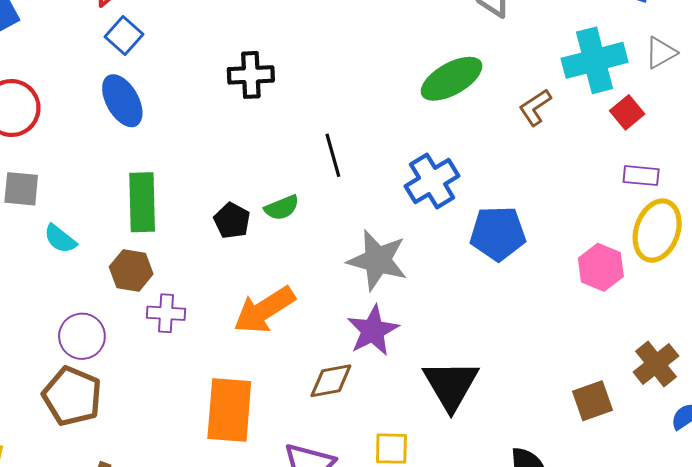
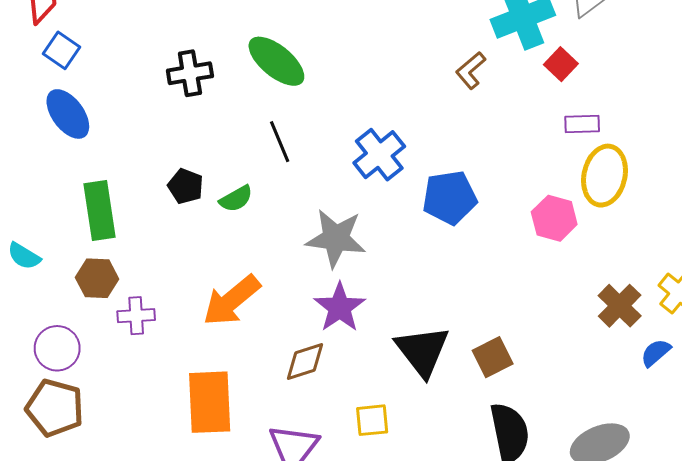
green ellipse: (452, 79) -> (276, 61), moved, turned 76
black pentagon: (232, 221) -> (186, 186), moved
brown square: (593, 401) -> (493, 357), moved

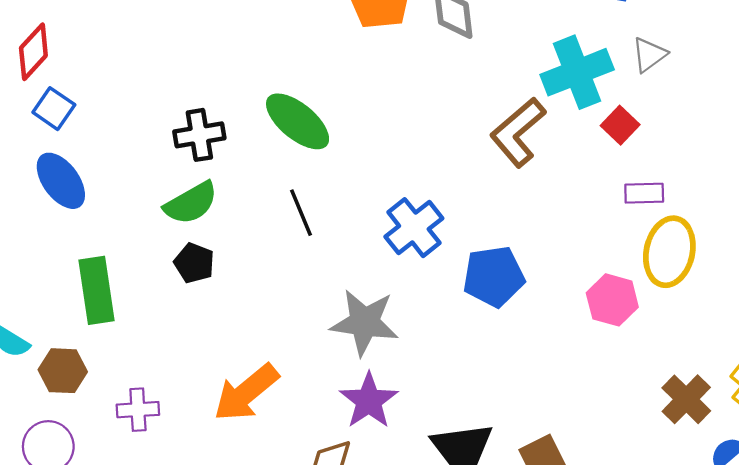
brown L-shape: (471, 70) -> (518, 132), size x1.6
green semicircle: (236, 199) -> (191, 203), moved, size x1.4
brown hexagon: (97, 278) -> (63, 371), moved

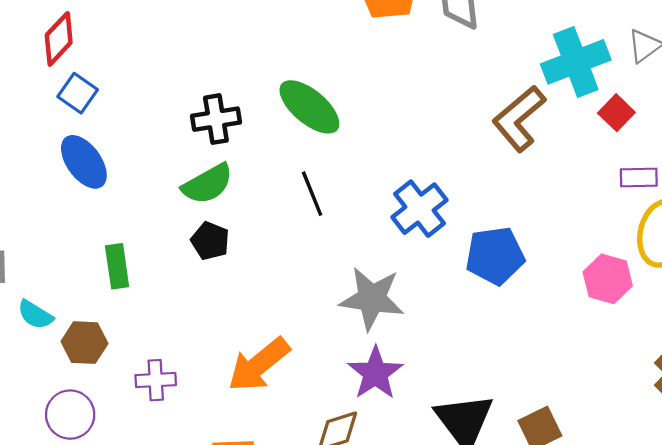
green rectangle: (97, 290) -> (117, 266), size x0.7

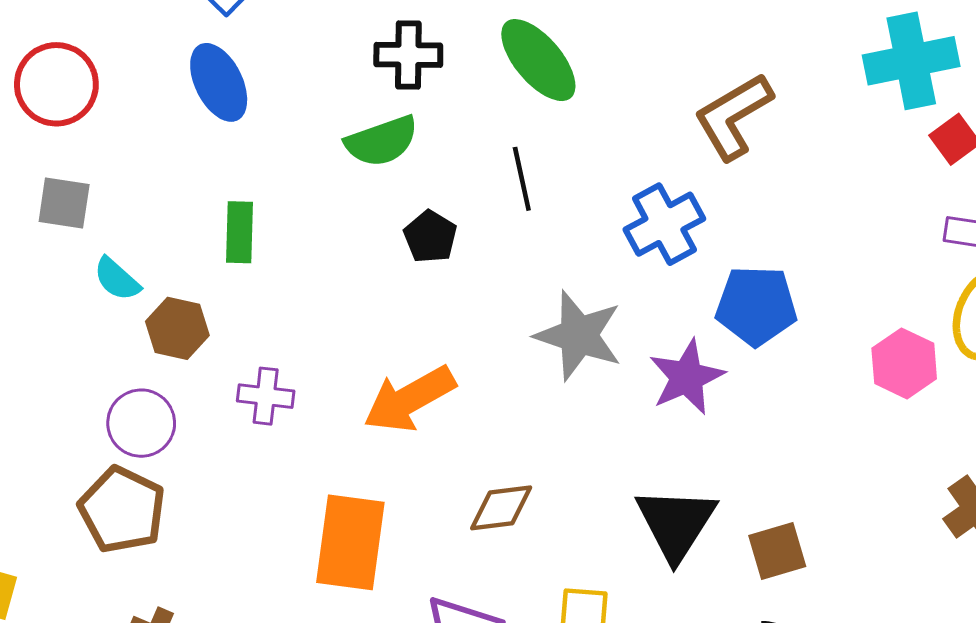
brown L-shape: (519, 119) -> (733, 116), moved
black pentagon: (210, 241) -> (430, 237), moved
purple star: (375, 373) -> (687, 377), moved

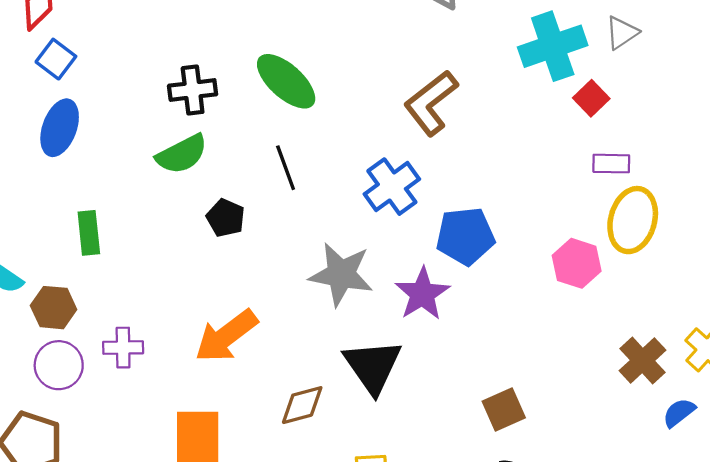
blue ellipse: (219, 82) -> (60, 128), turned 54
purple circle: (141, 423) -> (59, 365), moved
black triangle: (676, 523) -> (373, 366), moved

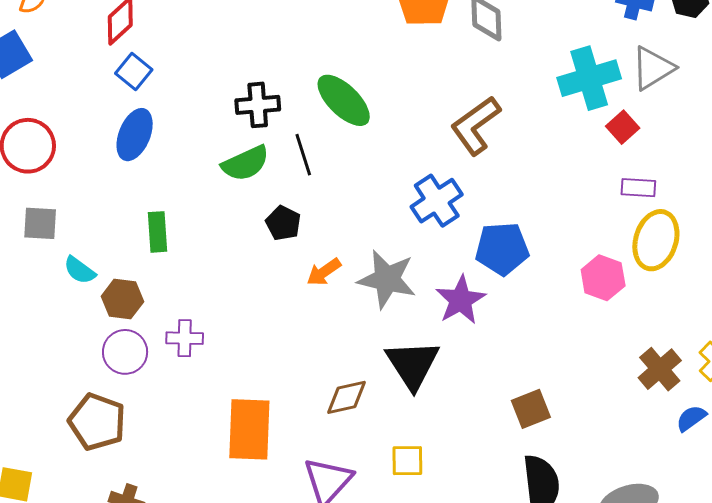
gray triangle: (622, 33) -> (653, 68), size x1.4
black line: (286, 168) -> (303, 155), moved
orange arrow: (226, 336) -> (324, 272), moved, size x0.6

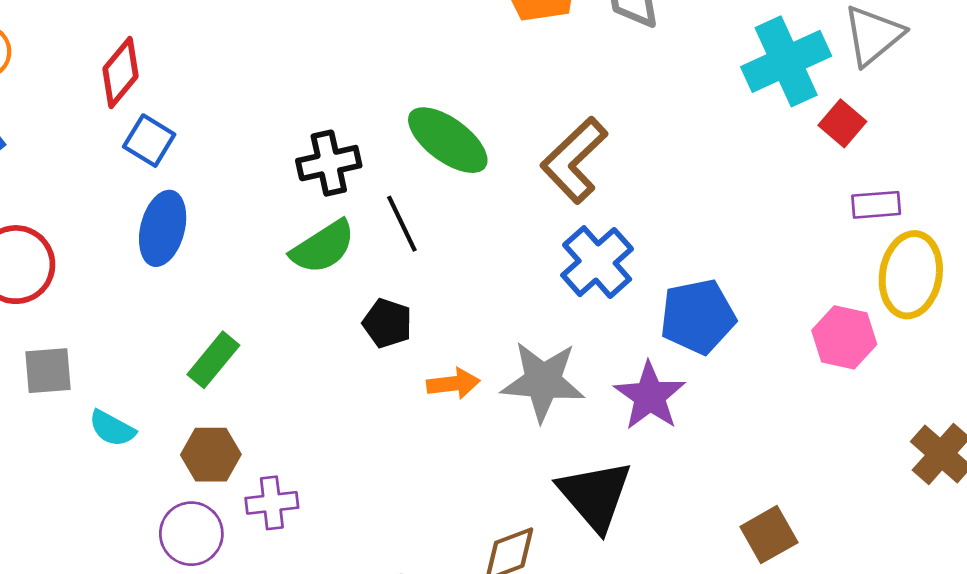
brown L-shape: (475, 125) -> (574, 160), moved
green rectangle: (157, 232) -> (213, 360), turned 51
orange arrow: (324, 272) -> (453, 384), turned -144
brown hexagon: (122, 299) -> (211, 455), moved

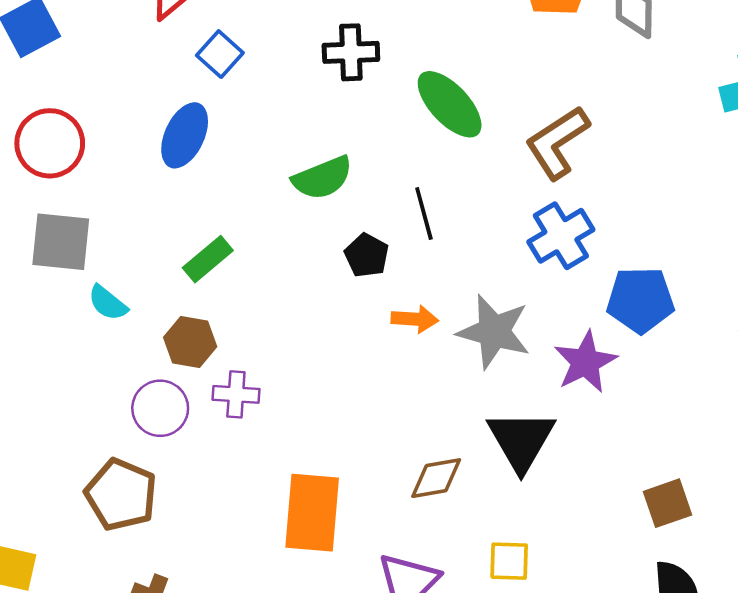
blue square: (149, 141) -> (220, 54), moved
black cross: (329, 163) -> (351, 52), moved
black line: (402, 224) -> (424, 213), moved
gray square: (48, 371) -> (61, 242), size x1.4

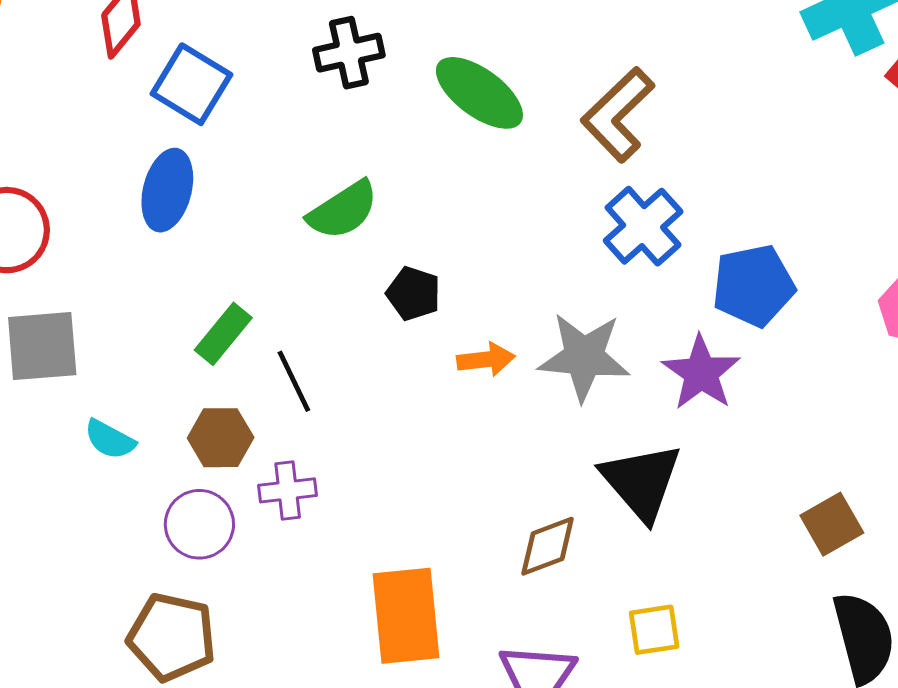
blue square: (220, 54) -> (191, 84), size x1.4
black line: (424, 213) -> (294, 381), moved
cyan semicircle: (108, 303) -> (110, 439), moved

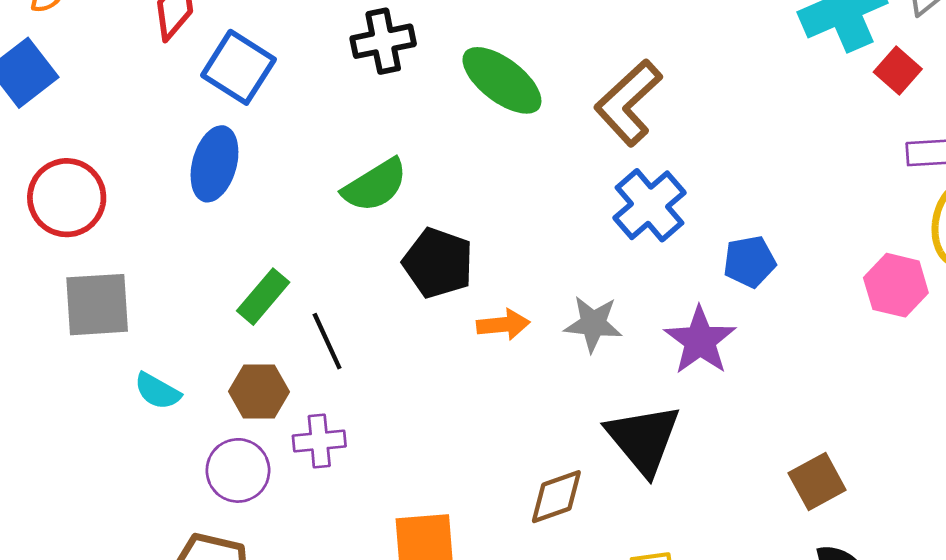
blue pentagon: (753, 286) -> (749, 262), size x0.7
black pentagon: (414, 294) -> (438, 263), size x1.4
gray star: (584, 357) -> (593, 324), size x0.7

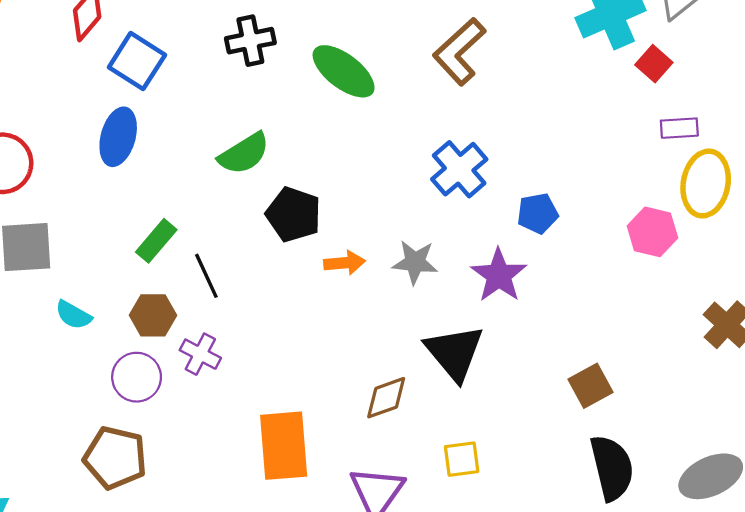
brown L-shape: (628, 103) -> (459, 52), moved
purple cross: (319, 441) -> (200, 354), turned 33

